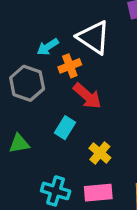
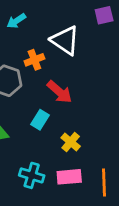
cyan arrow: (48, 47) -> (16, 21), moved
orange cross: (70, 66) -> (34, 60), moved

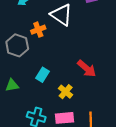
red arrow: (59, 92) -> (87, 68), moved

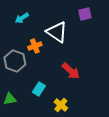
red arrow: (87, 68) -> (71, 71), moved

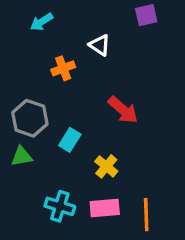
white triangle: (57, 32) -> (100, 45), size x0.6
gray hexagon: (15, 61) -> (30, 118), moved

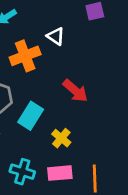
orange cross: (63, 68) -> (25, 56), size x1.5
cyan rectangle: (70, 140) -> (31, 116), size x1.4

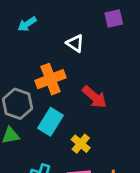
orange cross: (25, 56) -> (50, 79), moved

